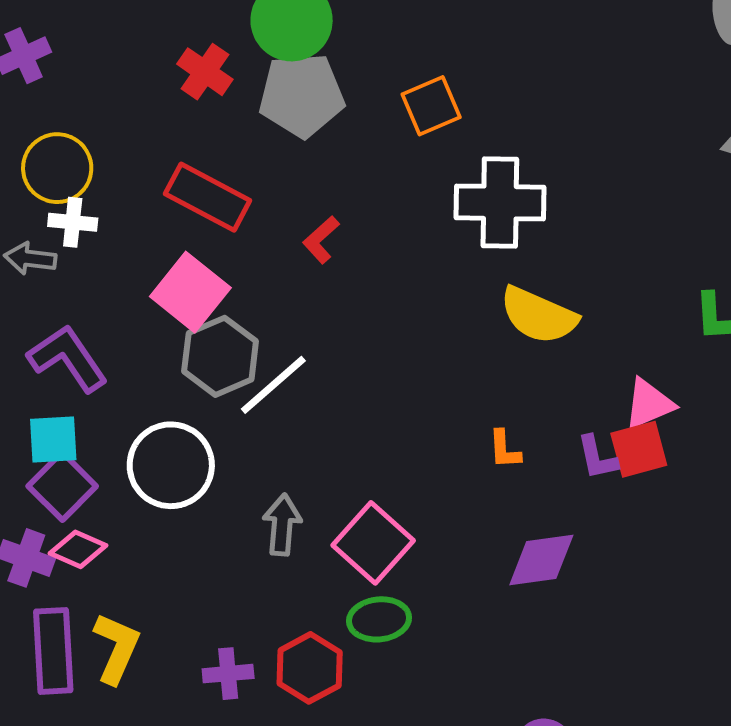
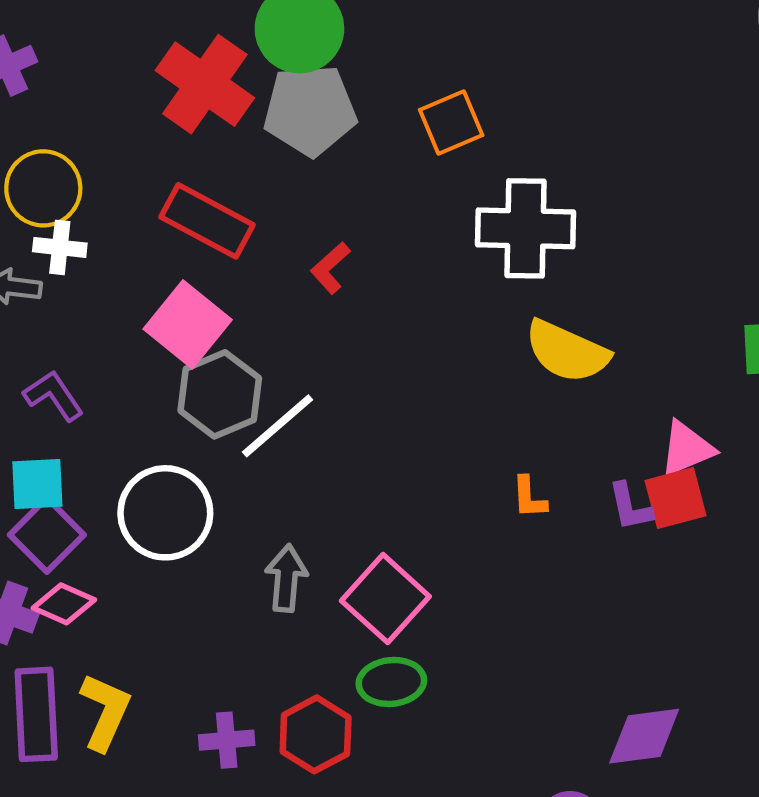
red cross: (205, 72) -> (205, 84), size x1.6
purple L-shape: (68, 358) -> (54, 396), size x0.7
purple diamond: (541, 560) -> (644, 736), moved

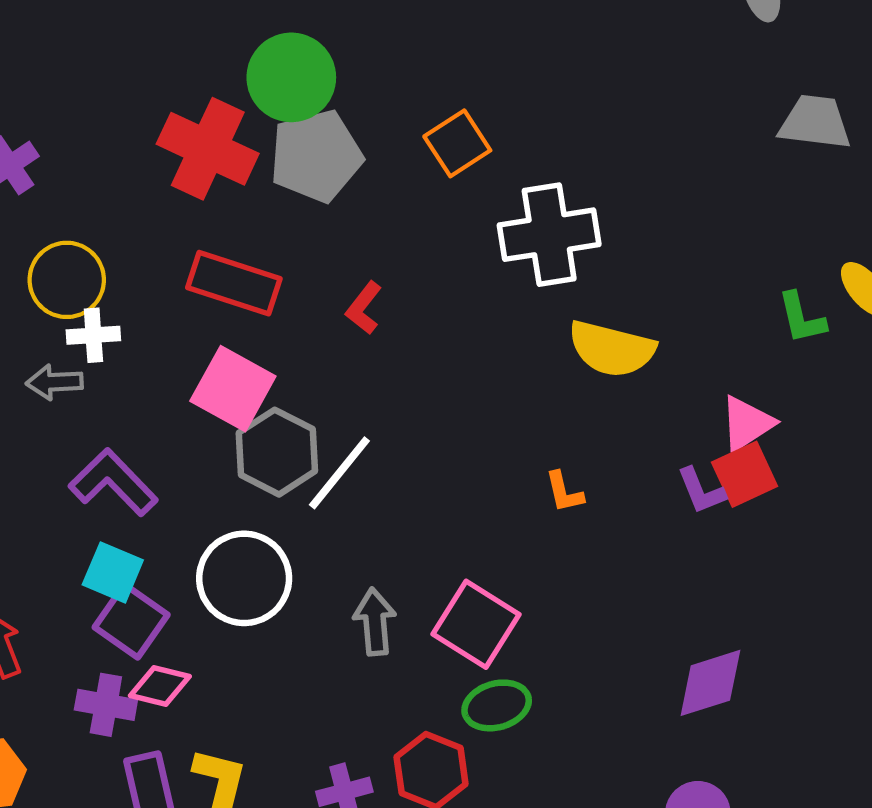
purple L-shape: (54, 396) -> (113, 482), size x1.4
cyan square: (37, 484) -> (113, 572), turned 36
orange L-shape: (529, 497) -> (564, 492), moved
purple diamond: (644, 736) -> (710, 683), moved

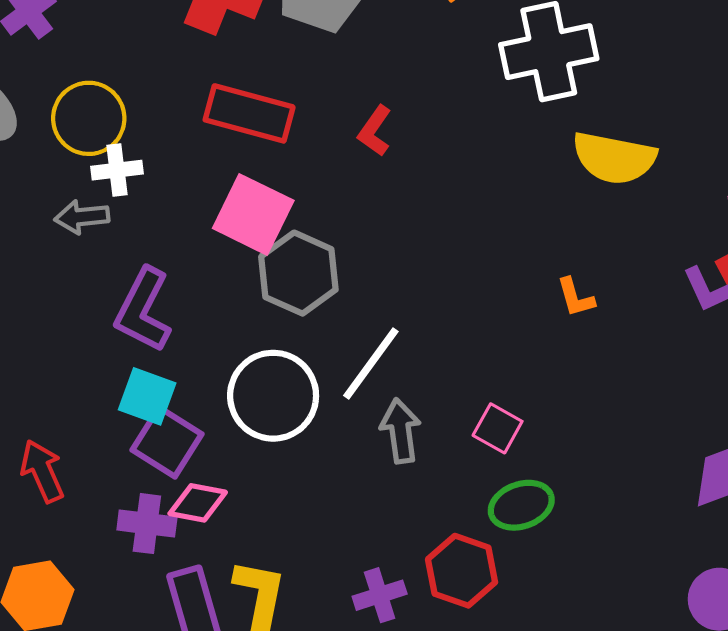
white line: (339, 473) -> (371, 363), moved
purple L-shape: (113, 482) -> (143, 310), turned -106
pink square: (476, 624) -> (498, 428), size x0.6

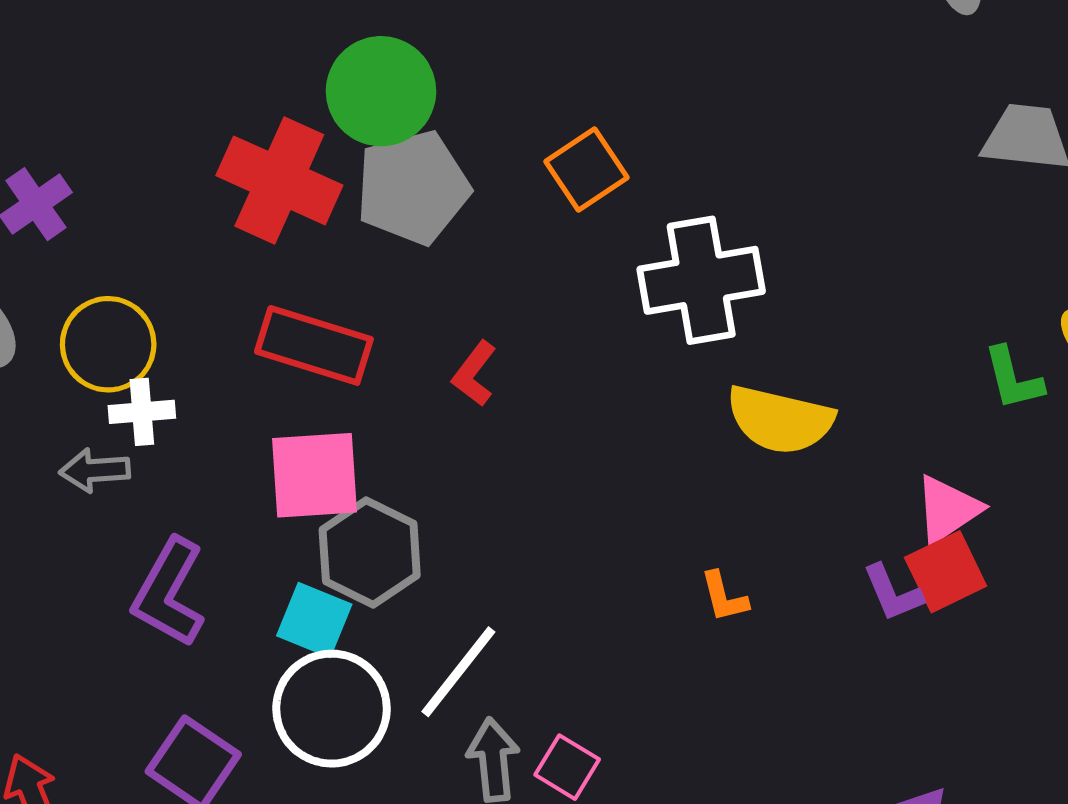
pink square: (253, 214) -> (315, 475), turned -32
cyan square: (147, 396) -> (314, 620), moved
pink square: (498, 428) -> (567, 767), moved

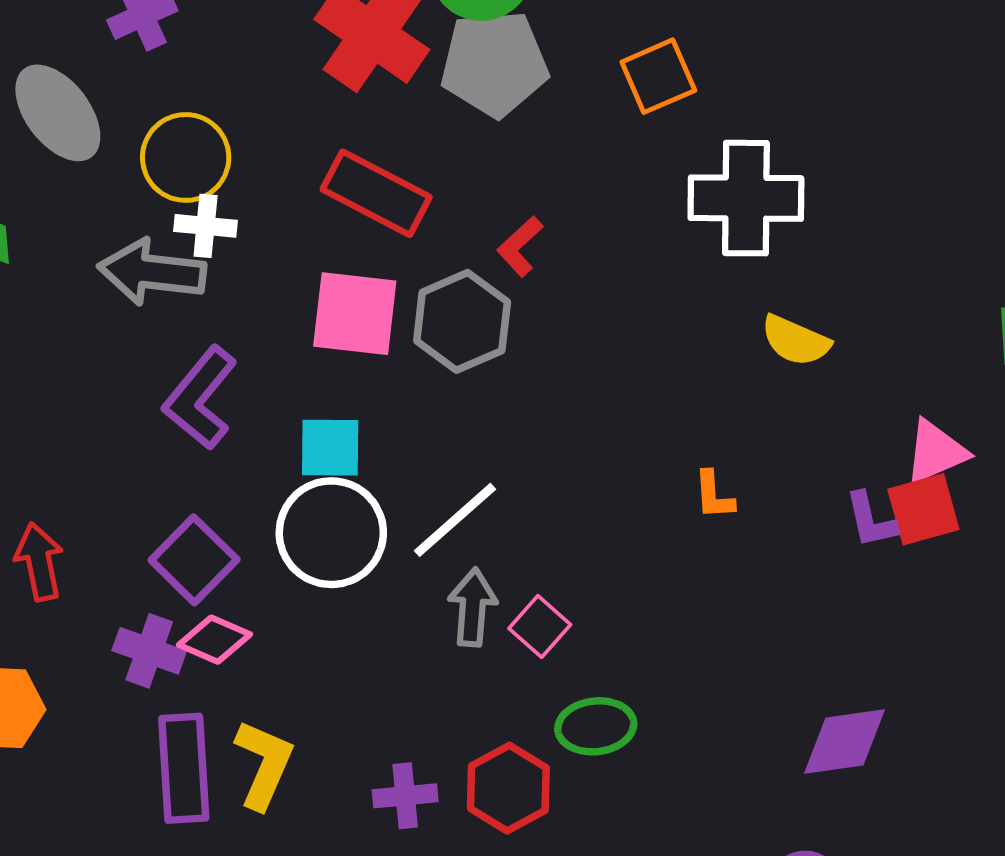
yellow semicircle: (780, 420) -> (796, 341), size x0.7
gray arrow: (95, 470) -> (152, 272), size x1.6
gray hexagon: (370, 553) -> (462, 321), moved
cyan square: (314, 620) -> (330, 448), turned -32

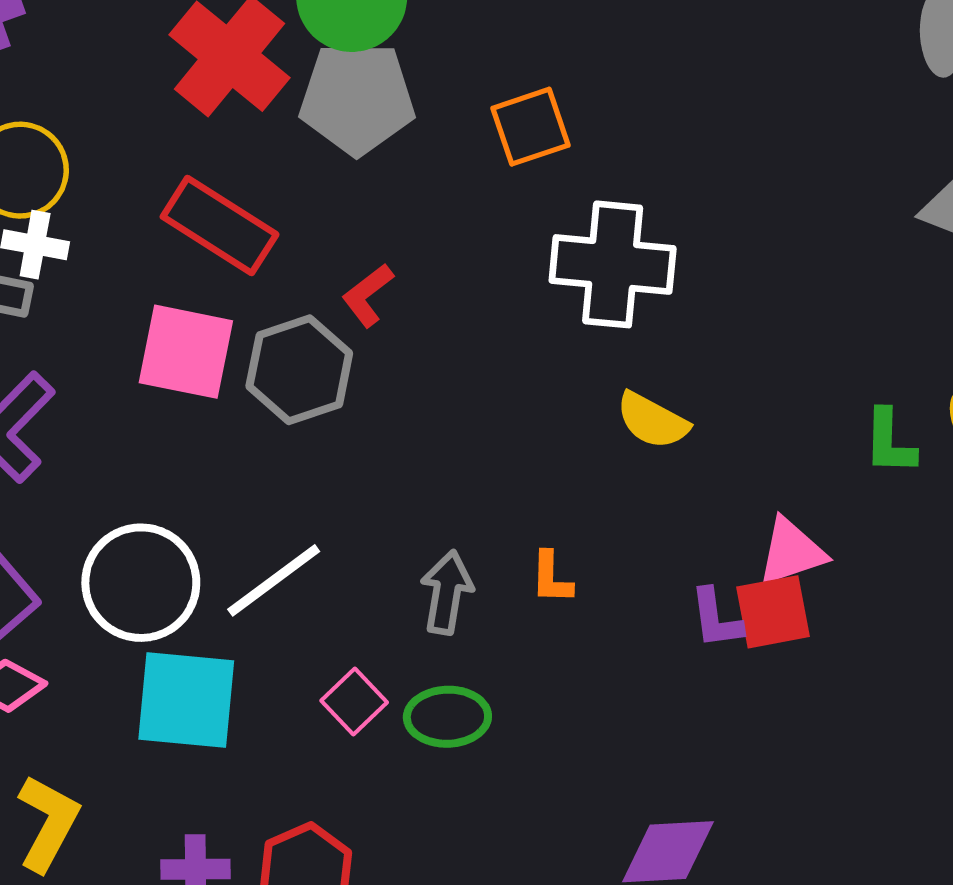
cyan square: (330, 448) -> (186, 700), moved, size x1.5
gray arrow: (472, 607) -> (447, 592), moved
green ellipse: (596, 726) -> (447, 717), moved

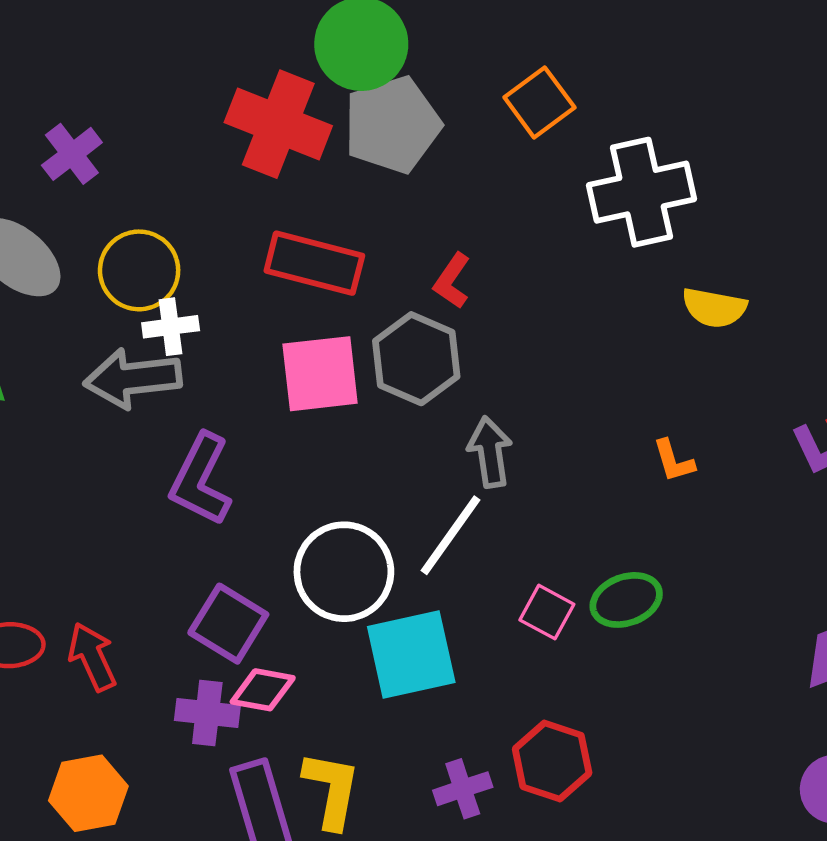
gray arrow: (447, 592) -> (490, 452), moved

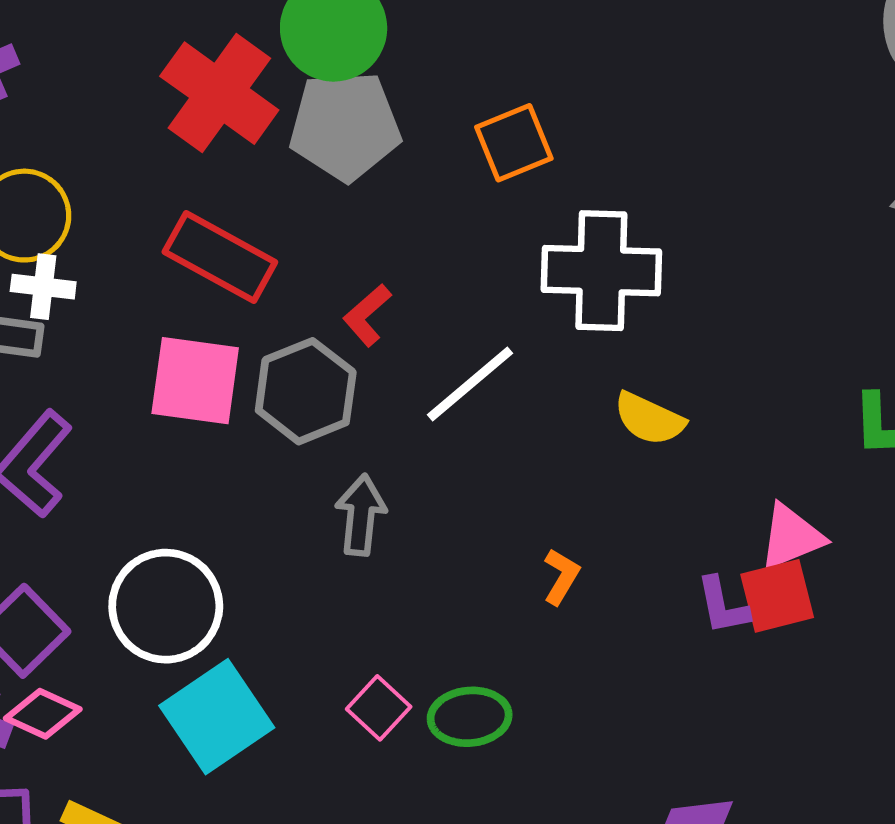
orange L-shape: (674, 461) -> (561, 576), turned -147
white line: (450, 535) -> (470, 384), moved
cyan square: (411, 655) -> (217, 717), turned -36

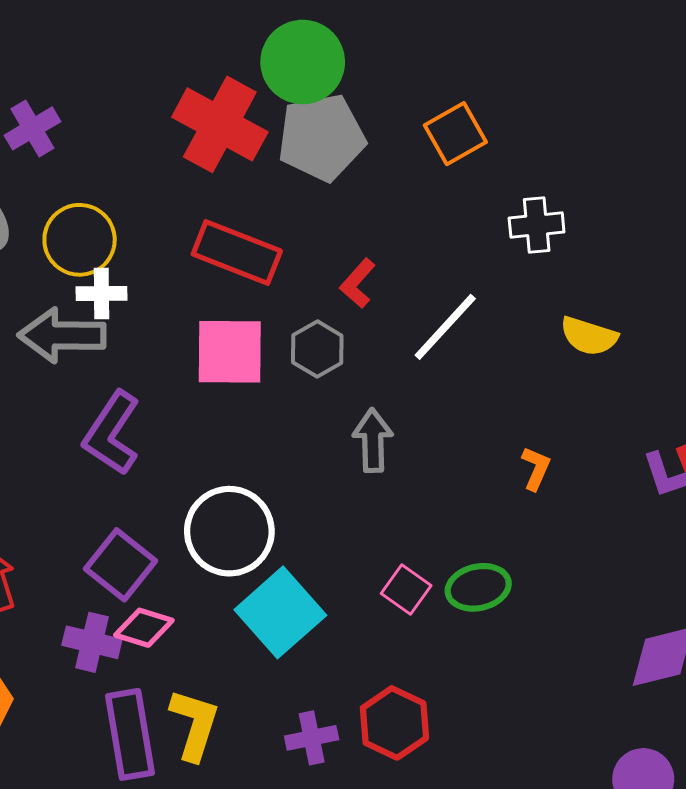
white cross: (601, 271) -> (537, 225), size x0.6
gray hexagon: (306, 391) -> (317, 349), size x0.7

